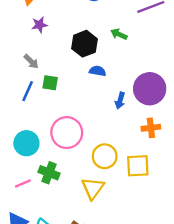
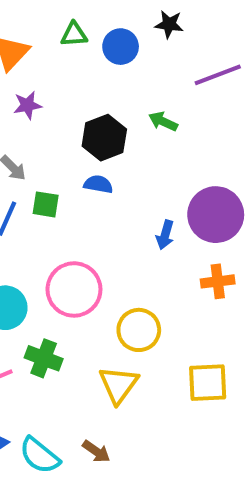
blue semicircle: (98, 71) -> (98, 184), moved
yellow square: (138, 166) -> (208, 383), moved

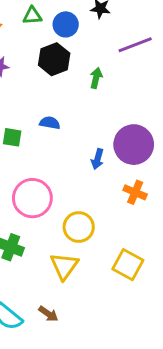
green arrow: (163, 121) -> (96, 78), turned 78
black hexagon: (104, 138) -> (54, 59), moved
orange cross: (218, 281) -> (135, 192), turned 30
yellow square: (208, 383) -> (128, 265), turned 32

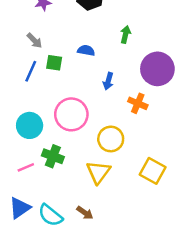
green arrow: (96, 78) -> (125, 34), moved
blue arrow: (97, 159) -> (108, 81), moved
orange cross: (135, 192) -> (138, 103), moved

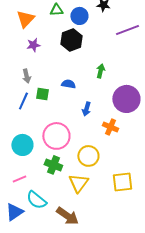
gray arrow: (34, 41) -> (26, 76), turned 32
green cross: (53, 156) -> (53, 165), moved
yellow square: (153, 171) -> (122, 182), turned -35
brown arrow: (85, 213) -> (67, 216), size x1.6
cyan semicircle: (50, 215) -> (36, 200), moved

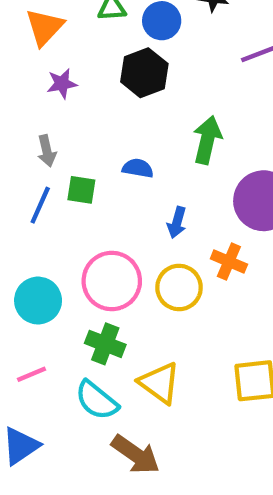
green arrow: (100, 71) -> (207, 140), size x1.5
yellow circle: (88, 156) -> (179, 287), moved
yellow triangle: (78, 183) -> (159, 383), turned -30
cyan semicircle: (36, 200) -> (97, 400), moved

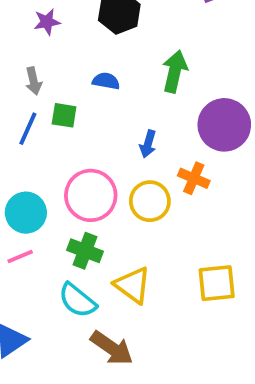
blue semicircle: (138, 168) -> (106, 81), moved
pink line: (32, 374) -> (20, 256), moved

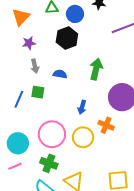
gray arrow: (34, 81) -> (35, 66), moved

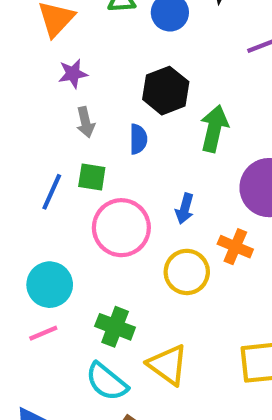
black hexagon: (67, 38) -> (166, 91), moved
blue semicircle: (60, 74) -> (138, 139), turned 80
pink circle: (52, 134) -> (121, 228), moved

